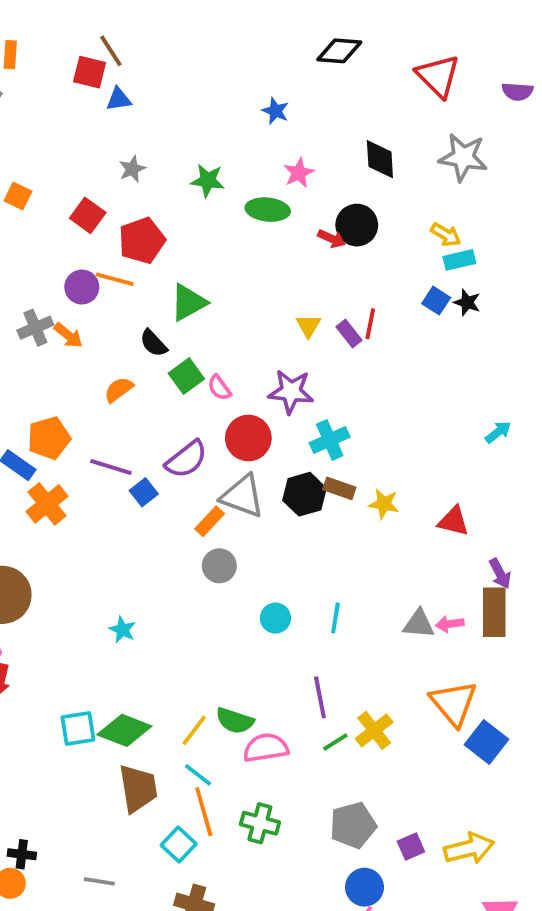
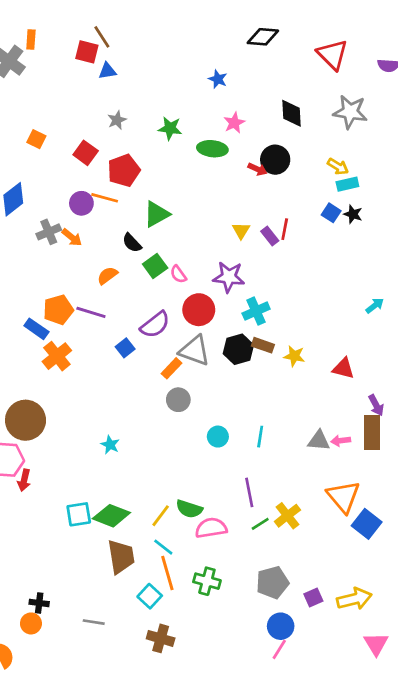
purple line: (111, 467) -> (91, 312), moved

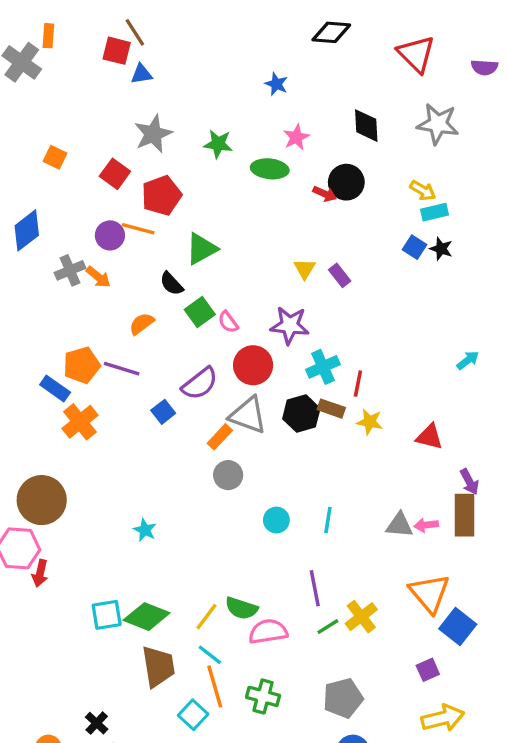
gray star: (117, 120) -> (153, 134), size x1.6
red line: (285, 229) -> (358, 384), moved
purple square: (313, 598) -> (428, 670), moved
black cross: (39, 603) -> (97, 723), moved, turned 36

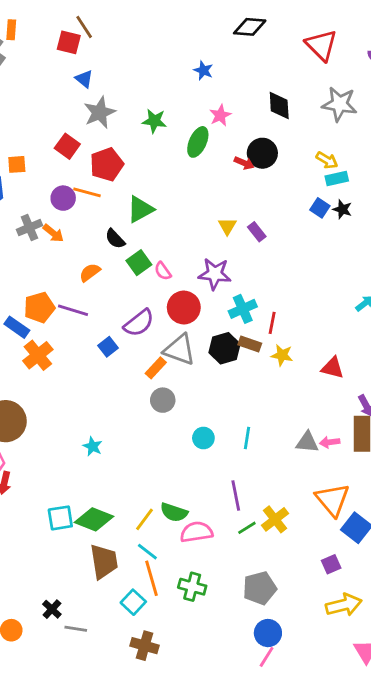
blue triangle: (142, 74) -> (84, 79), moved, turned 48
orange square: (55, 157) -> (17, 164), moved, turned -30
green ellipse: (270, 169) -> (198, 142), turned -72

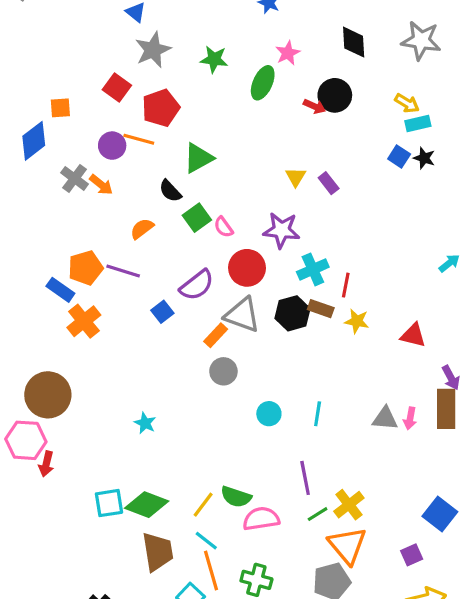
gray cross: (29, 228) -> (75, 178), turned -30
pink arrow: (330, 442) -> (410, 418), turned -72
orange triangle: (333, 500) -> (347, 545), moved

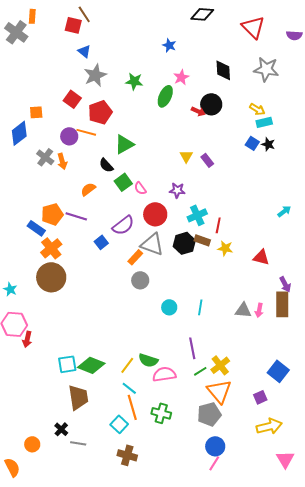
orange arrow: (101, 185) -> (62, 161), turned 35
purple star: (281, 230) -> (177, 190), size x0.7
brown circle: (48, 395) -> (51, 277), moved
cyan star: (145, 423) -> (10, 289), moved
brown trapezoid: (158, 552) -> (78, 397), moved

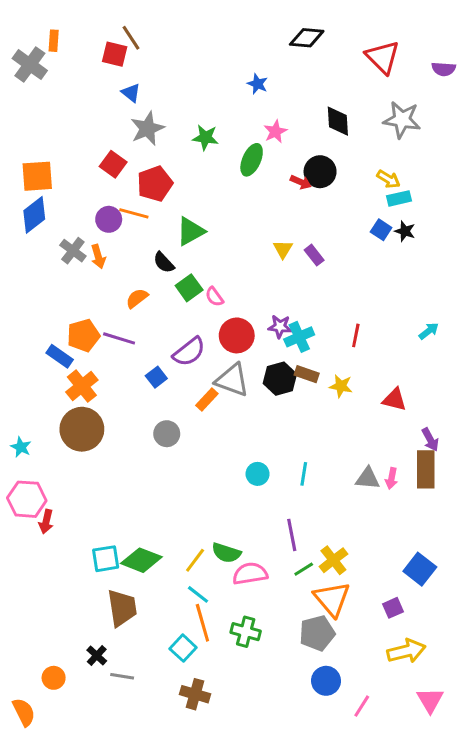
orange square: (36, 112) -> (37, 176), moved, size x1.6
purple star: (177, 190) -> (280, 327), moved
red line: (218, 225) -> (356, 335), moved
gray circle: (140, 280) -> (167, 434), moved
pink line: (214, 463) -> (362, 706), moved

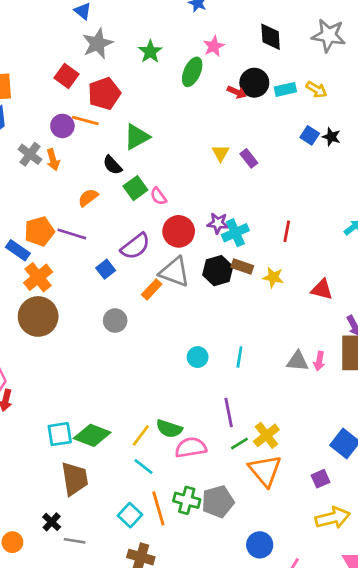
green star: (205, 137) -> (150, 52), turned 30
cyan rectangle: (399, 198) -> (285, 89), moved
orange line: (202, 623) -> (158, 508), moved
gray pentagon: (317, 633) -> (218, 502), moved

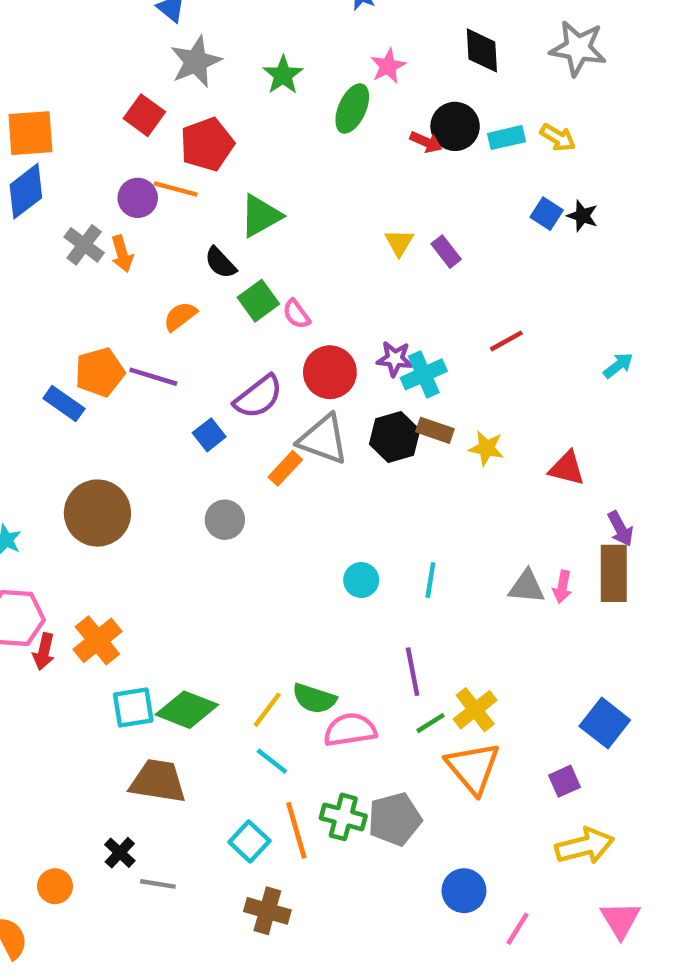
red line: (287, 231) -> (506, 341), moved, turned 50
orange cross: (38, 277) -> (97, 640), moved
brown trapezoid: (75, 479) -> (158, 781), turned -72

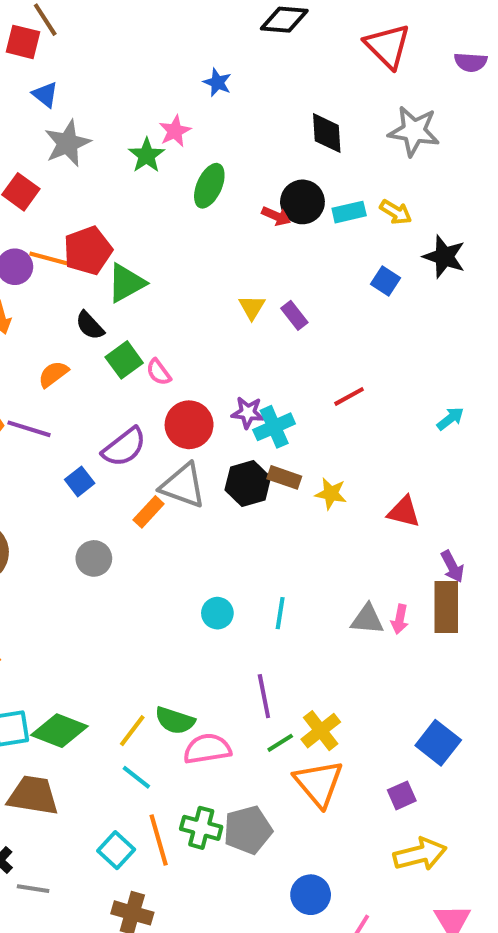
pink star: (388, 66) -> (175, 131), moved
red pentagon: (207, 144) -> (88, 251), moved
black star: (582, 216) -> (444, 257), moved, size x1.5

